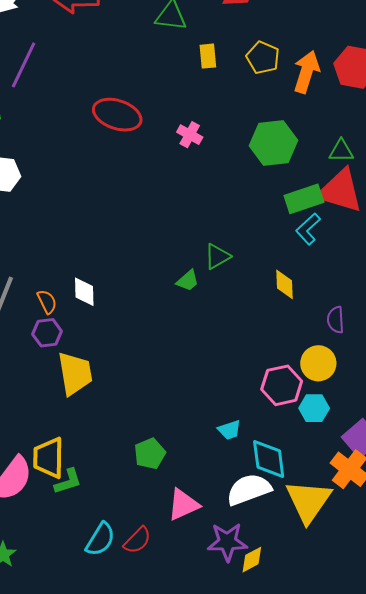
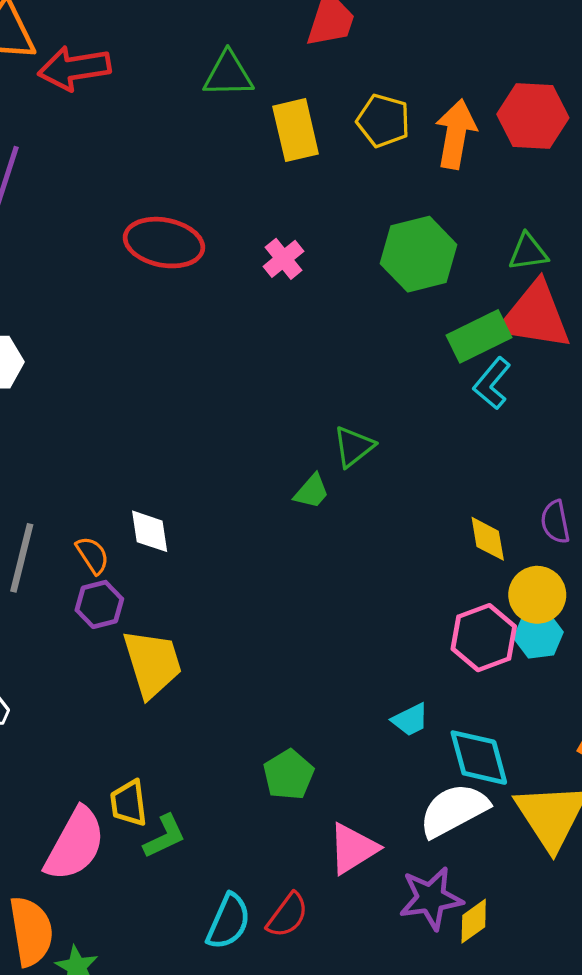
yellow rectangle: (208, 56) -> (296, 130), size x1.5
pink cross: (190, 135) -> (284, 259), turned 30
yellow diamond: (285, 284) -> (488, 539), moved
cyan hexagon: (314, 408) -> (538, 635), moved
yellow trapezoid: (49, 458) -> (129, 803), size x0.7

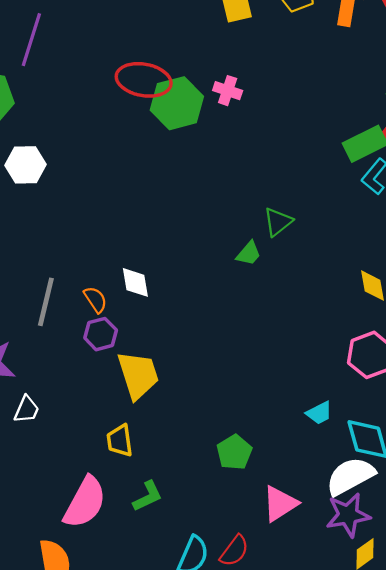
green hexagon: (419, 254) -> (177, 103), moved
pink cross: (284, 259) -> (228, 91), turned -32
yellow trapezoid: (129, 803) -> (120, 441), moved
purple star: (431, 898) -> (348, 515), moved

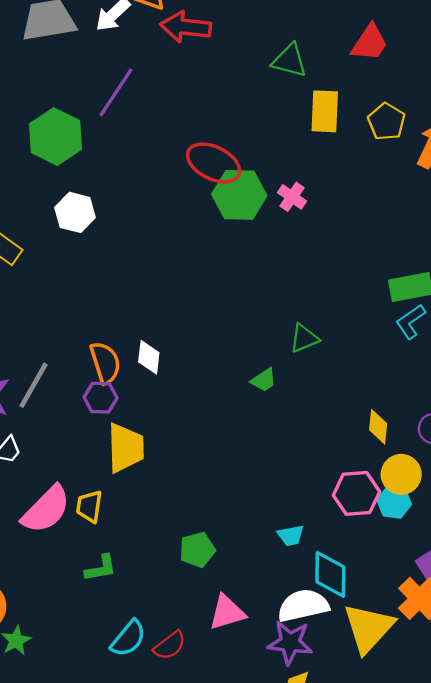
green trapezoid: (249, 253) -> (264, 380), moved
orange semicircle: (95, 300) -> (105, 363), size x1.5
gray line: (46, 302) -> (33, 385), moved
pink semicircle: (85, 502) -> (46, 509), moved

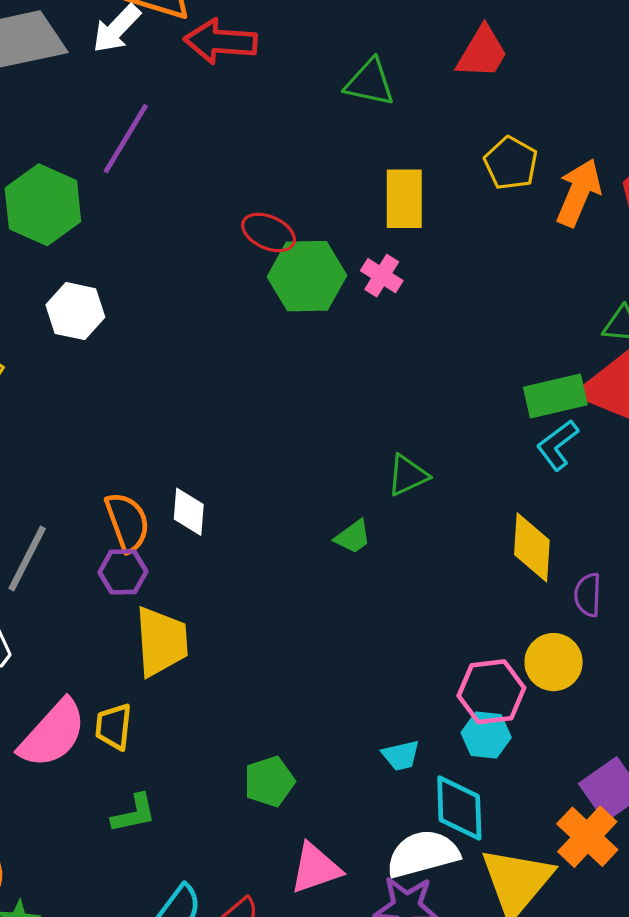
yellow rectangle: (325, 111) -> (404, 199), moved
red ellipse: (214, 163) -> (268, 232), size x0.7
yellow diamond: (378, 427) -> (532, 547), moved, size x1.4
cyan hexagon: (394, 502) -> (486, 735), moved

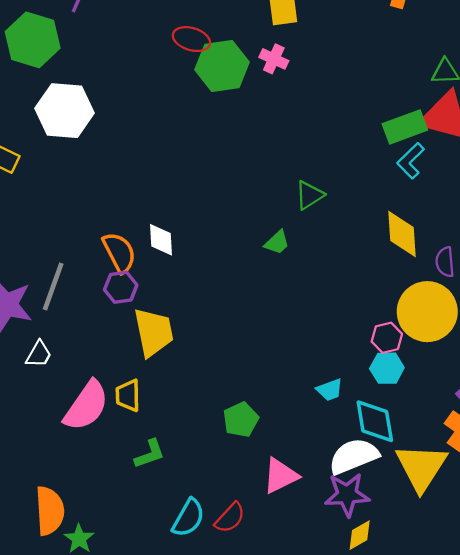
white hexagon: (75, 311) -> (65, 111), size x1.4
yellow circle: (554, 662) -> (427, 312), size x1.5
pink hexagon: (491, 692) -> (387, 338), size x0.7

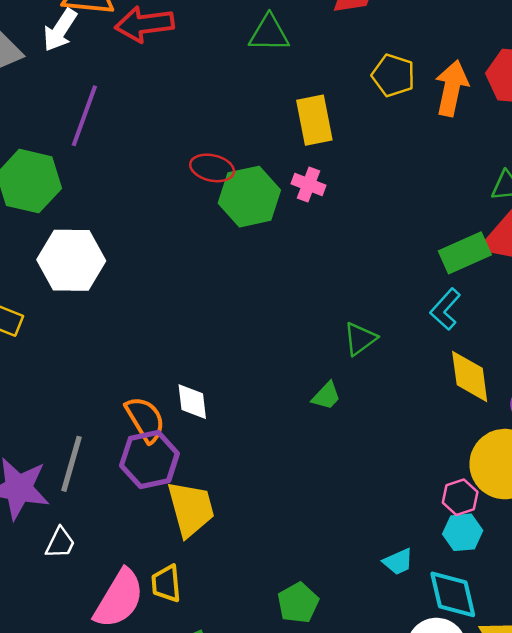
cyan L-shape: (411, 161) -> (445, 309), moved
purple hexagon: (121, 287) -> (149, 460), size x1.5

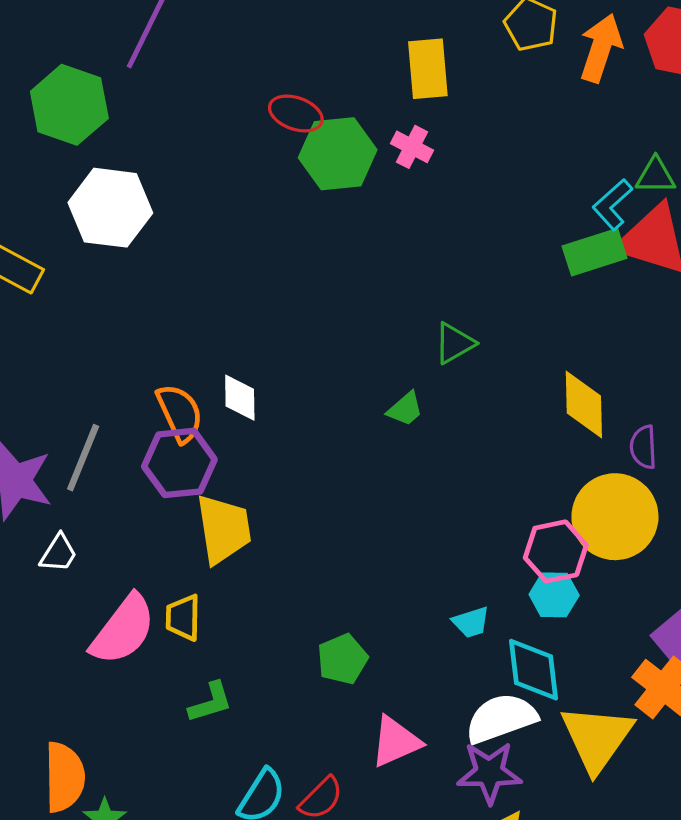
cyan L-shape: (445, 309) -> (612, 204), moved
pink hexagon: (460, 497) -> (556, 551), size x1.4

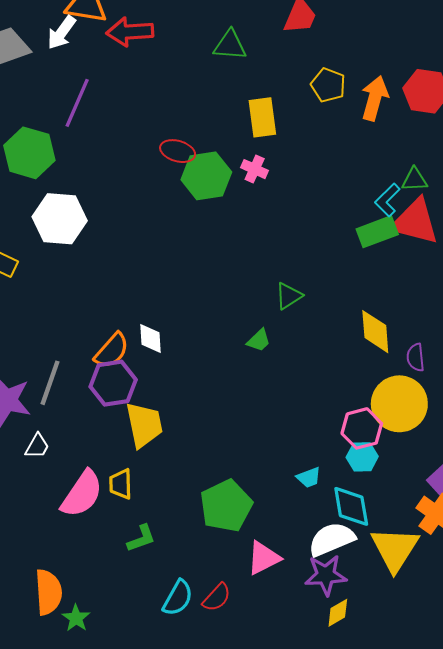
orange semicircle: (180, 413) -> (112, 351), turned 69
green pentagon: (342, 659) -> (226, 506), size x1.6

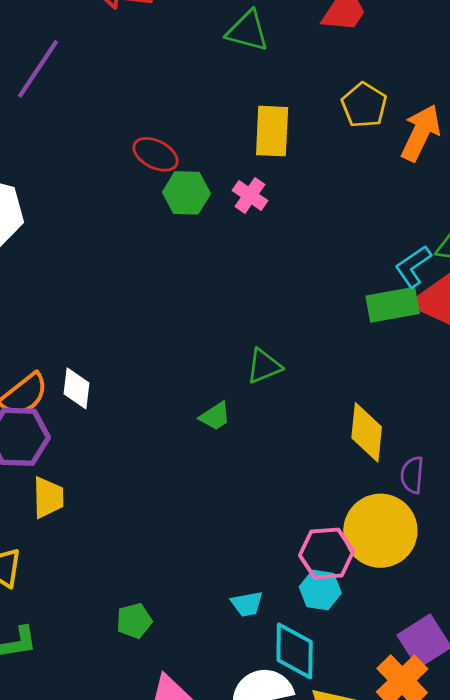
green hexagon: (206, 176) -> (186, 193), size x0.7
yellow trapezoid: (144, 425) -> (48, 498), size x0.7
green pentagon: (226, 506) -> (134, 621), size x0.5

